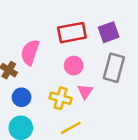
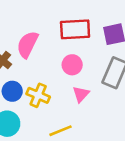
yellow cross: (61, 98) -> (38, 95), moved

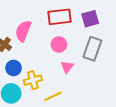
yellow cross: (38, 95) -> (33, 80), moved, turned -36

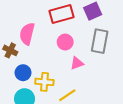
pink triangle: (67, 67) -> (77, 63), turned 40
yellow cross: (33, 80) -> (44, 82), turned 30

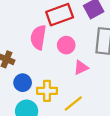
pink semicircle: (27, 34) -> (38, 37), moved

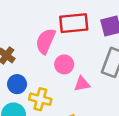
pink circle: (66, 45) -> (64, 64), moved

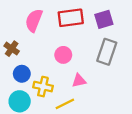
pink semicircle: (46, 41) -> (34, 20), moved
pink triangle: (82, 84) -> (79, 81), moved

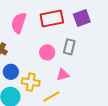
gray rectangle: (107, 52) -> (69, 47), moved, size x0.7

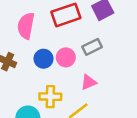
gray rectangle: (69, 47) -> (92, 47), turned 56
blue circle: (11, 72) -> (43, 59), moved

